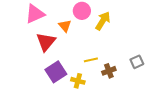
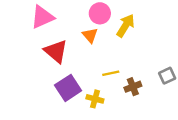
orange triangle: (65, 26) -> (90, 35), moved
red triangle: (46, 42) -> (56, 51), turned -30

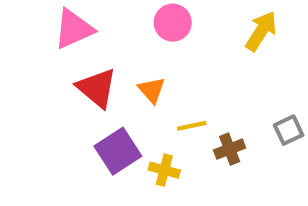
yellow arrow: (126, 26) -> (261, 31), moved
orange triangle: (90, 35) -> (152, 90), moved

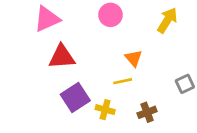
red triangle: (97, 88) -> (62, 57), turned -44
orange triangle: (152, 90) -> (133, 58), moved
brown cross: (230, 149) -> (147, 112), moved

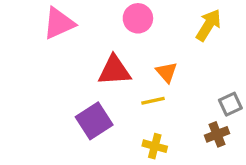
red triangle: (62, 57) -> (114, 70), moved
yellow cross: (105, 110) -> (155, 146), moved
brown cross: (147, 112) -> (217, 134), moved

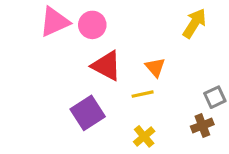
pink circle: (138, 18) -> (92, 25), moved
red triangle: (114, 70) -> (106, 66), turned 32
yellow cross: (155, 146) -> (144, 136), turned 35

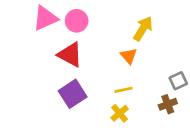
yellow arrow: (194, 23) -> (143, 29), moved
red triangle: (106, 66) -> (70, 55), moved
yellow line: (143, 94) -> (123, 90), moved

